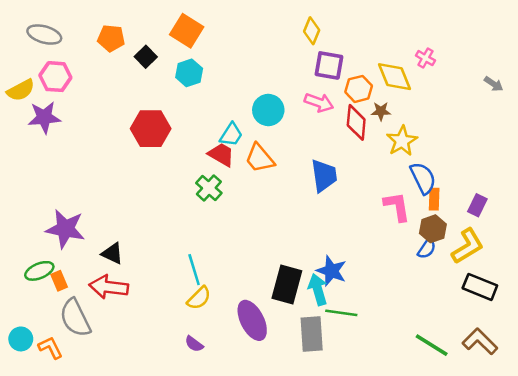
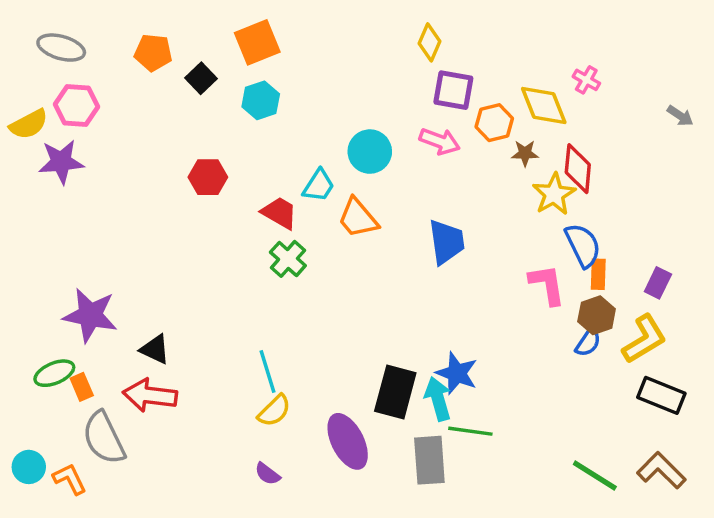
orange square: (187, 31) -> (257, 42), turned 36
red diamond: (356, 122) -> (578, 169), moved
red hexagon: (151, 129) -> (208, 177), size x0.7
red trapezoid: (221, 155) -> (279, 213), moved

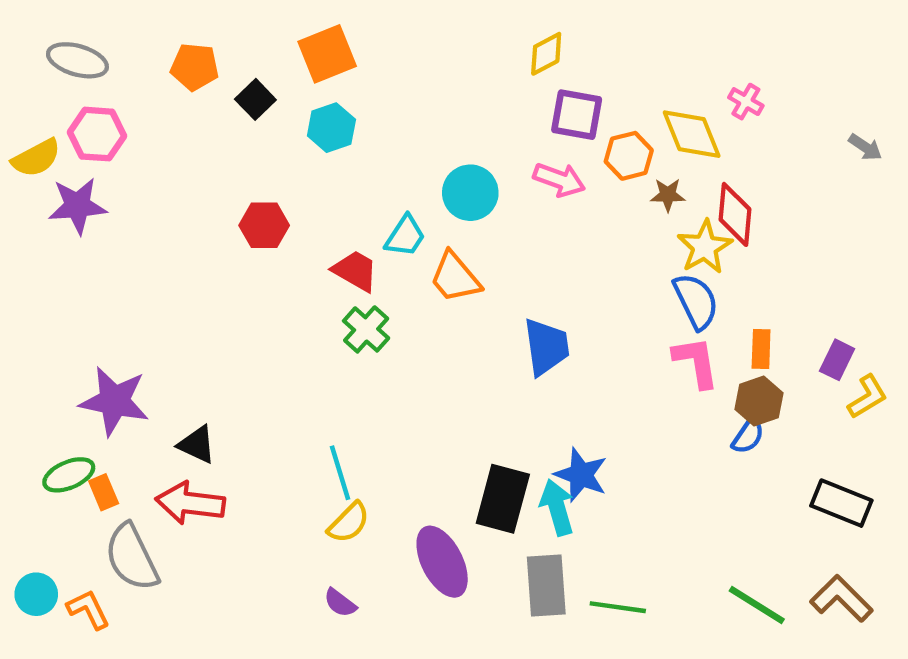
yellow diamond: (429, 42) -> (546, 54), turned 39
blue trapezoid: (447, 242) -> (546, 347), moved
blue semicircle: (583, 245) -> (696, 301), moved
yellow L-shape: (644, 339) -> (867, 397), moved, size x0.7
green line: (470, 431) -> (618, 607), moved

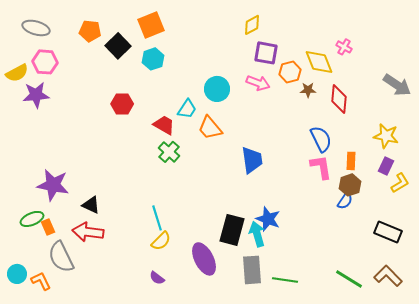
black square: (255, 99) -> (118, 46), size x1.4
gray arrow: (865, 147) -> (397, 85), moved, size x1.8
yellow star: (705, 247) -> (386, 136), moved, turned -30

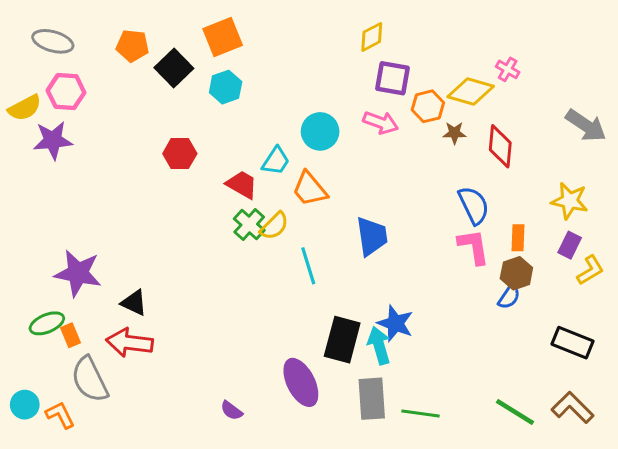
yellow diamond: (319, 62) -> (471, 92), turned -52
cyan line: (157, 218) -> (308, 266), moved
yellow semicircle: (161, 241) -> (274, 226), moved

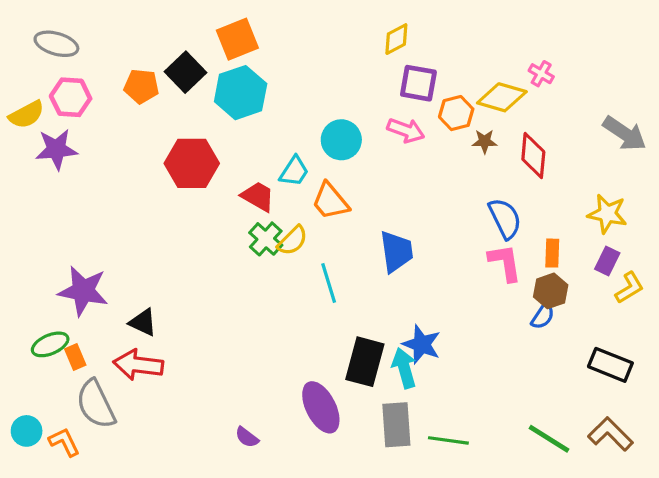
orange pentagon: (133, 46) -> (141, 86), moved
cyan hexagon: (226, 87) -> (241, 93), size x1.5
red hexagon: (180, 154) -> (192, 163), size x1.5

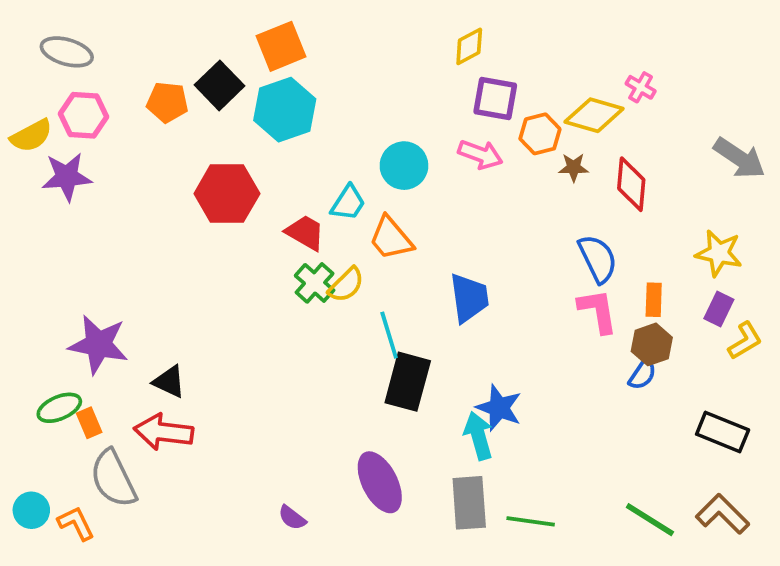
black rectangle: (365, 362) -> (408, 382), moved

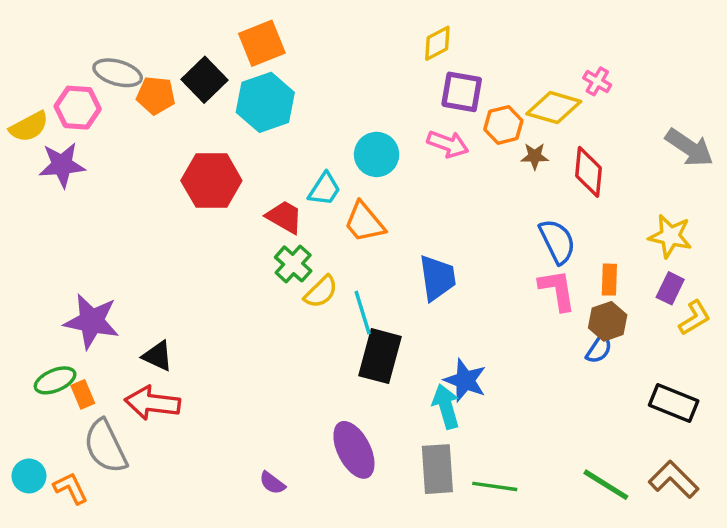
gray ellipse: (67, 52) -> (118, 73), moved
yellow semicircle: (346, 285) -> (321, 292), moved

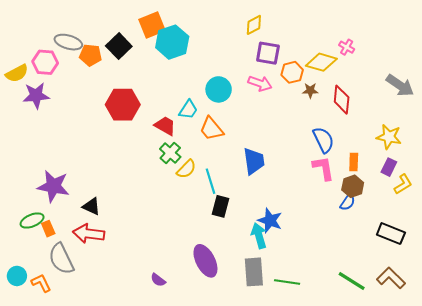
cyan hexagon: (265, 102) -> (172, 42), moved
black rectangle: (380, 356) -> (221, 206), size x0.7

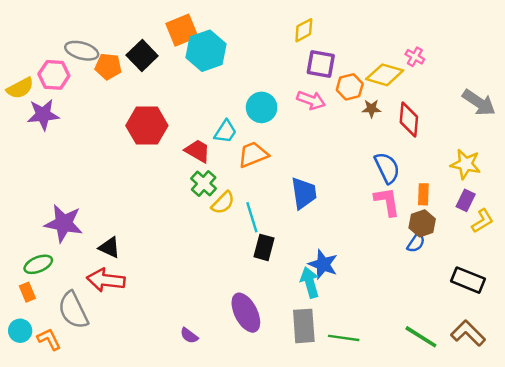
orange trapezoid: (212, 129) -> (253, 154), turned 108
orange rectangle: (48, 229) -> (27, 292), moved

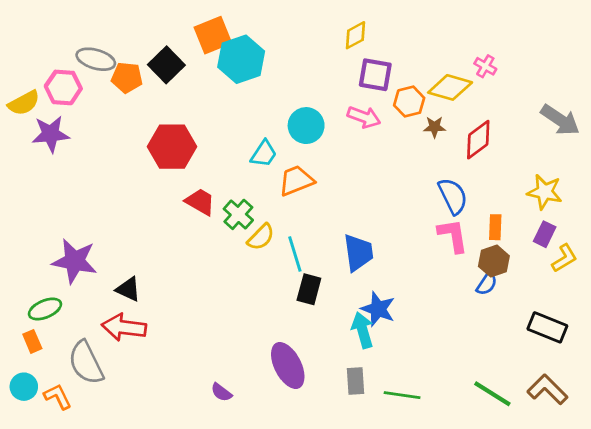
red diamond: (409, 119) -> (478, 140), turned 48
red trapezoid: (198, 151) -> (200, 202), moved
blue trapezoid: (304, 193) -> (358, 253), moved
gray rectangle: (304, 326) -> (355, 381), size x0.7

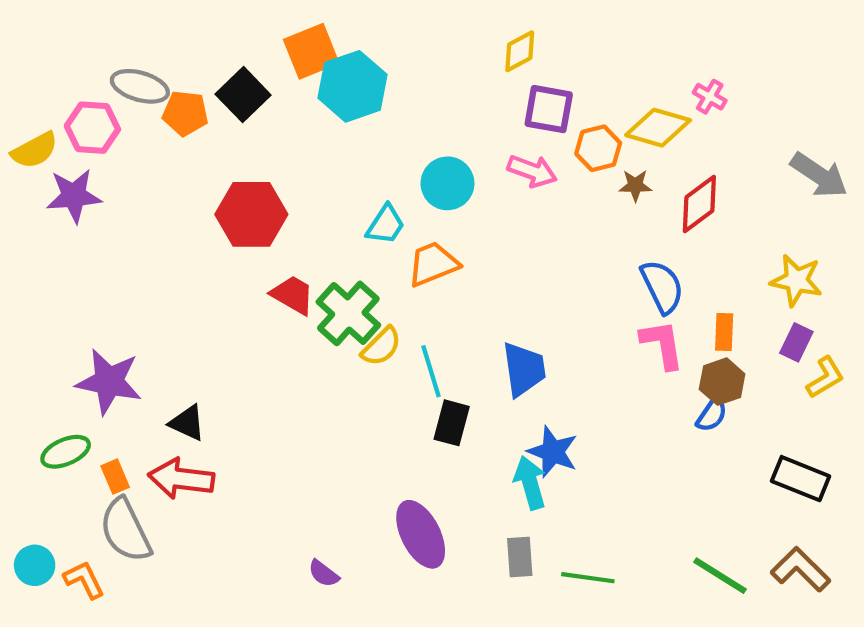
green cross: (238, 214) -> (348, 313), size x1.4
orange rectangle: (32, 341) -> (115, 477), moved

